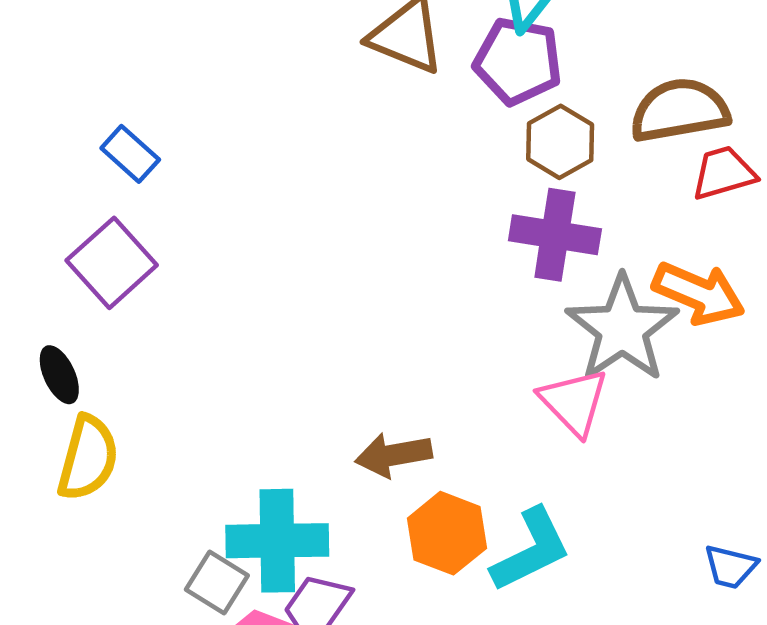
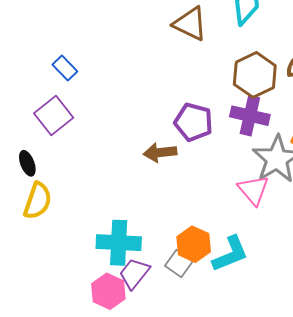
purple pentagon: (518, 61) -> (193, 122), moved
brown hexagon: (560, 142) -> (255, 75), size x1.4
brown arrow: (394, 455) -> (160, 153), moved
gray square: (217, 583) -> (179, 264), moved

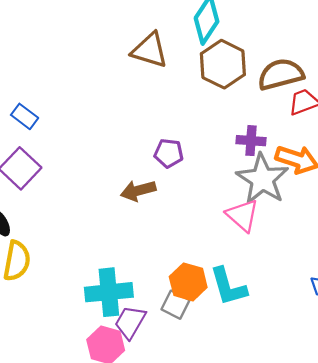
brown hexagon: (255, 75) -> (223, 64), moved
purple cross: (250, 116) -> (251, 141), moved, size x0.7
purple pentagon: (193, 122) -> (169, 153), size x0.7
cyan L-shape: (230, 254) -> (228, 286), turned 105

